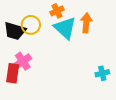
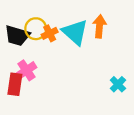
orange cross: (57, 11) -> (50, 33), moved
cyan cross: (102, 73) -> (118, 84), turned -32

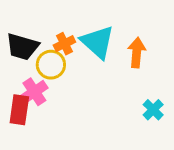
orange arrow: (99, 26) -> (137, 53), moved
yellow circle: (36, 29) -> (51, 65), moved

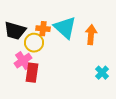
orange cross: (64, 44) -> (43, 29), turned 32
red rectangle: (19, 110) -> (32, 73), moved

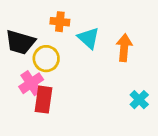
cyan triangle: (65, 28) -> (89, 38), size x0.7
orange cross: (43, 29) -> (60, 22), moved

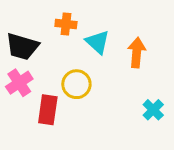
yellow circle: (46, 59) -> (76, 84), moved
pink cross: (31, 83) -> (19, 83), moved

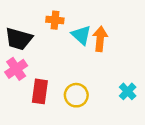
orange arrow: (137, 53) -> (100, 39), moved
yellow circle: (76, 84) -> (76, 95), moved

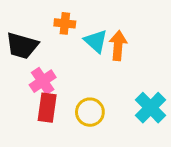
pink cross: (16, 69) -> (43, 81), moved
cyan cross: (128, 91) -> (151, 108), size x1.5

